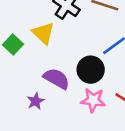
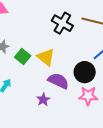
yellow triangle: (43, 33) -> (46, 57), moved

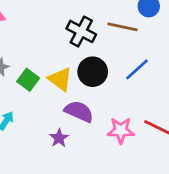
black circle: (85, 72) -> (93, 72), moved

